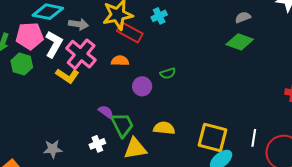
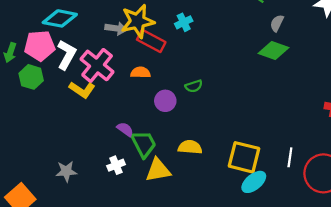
gray semicircle: (243, 17) -> (277, 23), turned -42
gray arrow: (79, 24) -> (116, 28), moved

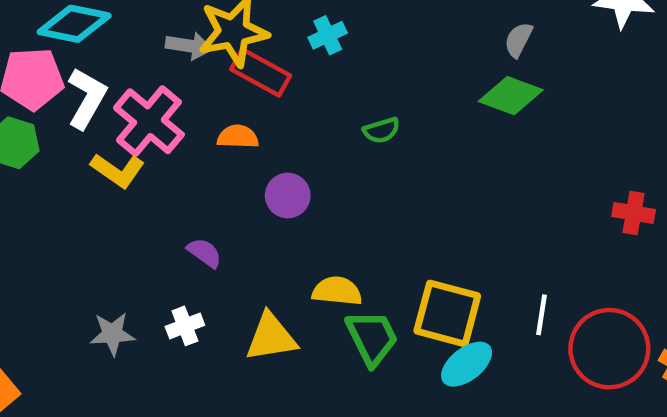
green semicircle: (194, 86) -> (382, 130), moved
green trapezoid: (144, 144) -> (372, 338), moved
gray star: (66, 171) -> (112, 334), moved

